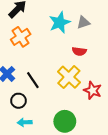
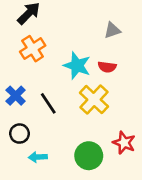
cyan star: (60, 22) -> (77, 66), moved, turned -30
red star: (93, 90) -> (124, 143), moved
black circle: (18, 101) -> (20, 134), moved

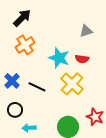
black line: (48, 103) -> (37, 87), turned -30

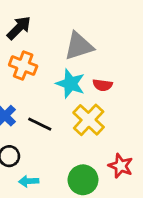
gray triangle: (86, 31) -> (79, 46), moved, size x1.6
orange cross: (25, 45) -> (23, 66), turned -36

